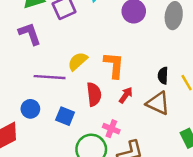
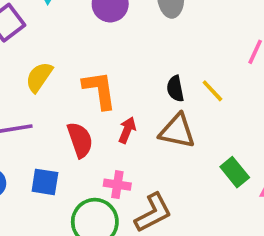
yellow semicircle: (78, 61) -> (39, 77), moved

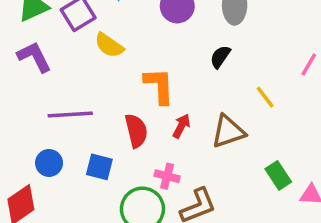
yellow semicircle: (39, 77) -> (109, 45), moved, turned -96
black semicircle: (175, 89) -> (220, 57), moved, turned 40
brown triangle: (177, 131) -> (228, 132), turned -36

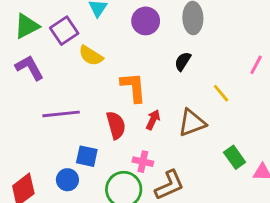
blue circle: (49, 163) -> (67, 180), moved

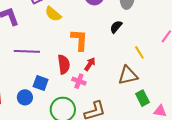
brown triangle: (192, 123) -> (128, 75), moved
pink cross: (143, 162) -> (79, 81), moved

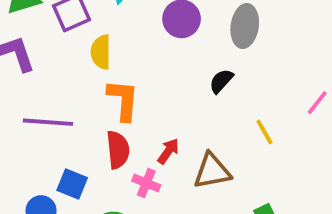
yellow semicircle: (53, 14) -> (101, 52), turned 48
orange L-shape: (79, 40) -> (123, 100), moved
brown triangle: (128, 75) -> (212, 171), moved

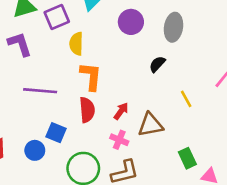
pink cross: (146, 183) -> (119, 140), moved

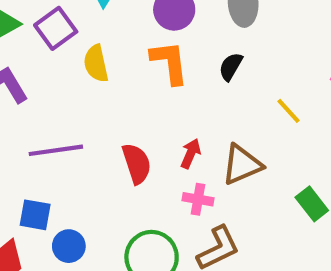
orange L-shape: (91, 76) -> (169, 62), moved
blue square: (56, 133) -> (35, 215), moved

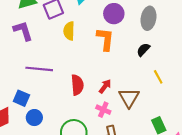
black semicircle: (231, 67) -> (143, 50), moved
brown triangle: (242, 165) -> (129, 98), turned -50

